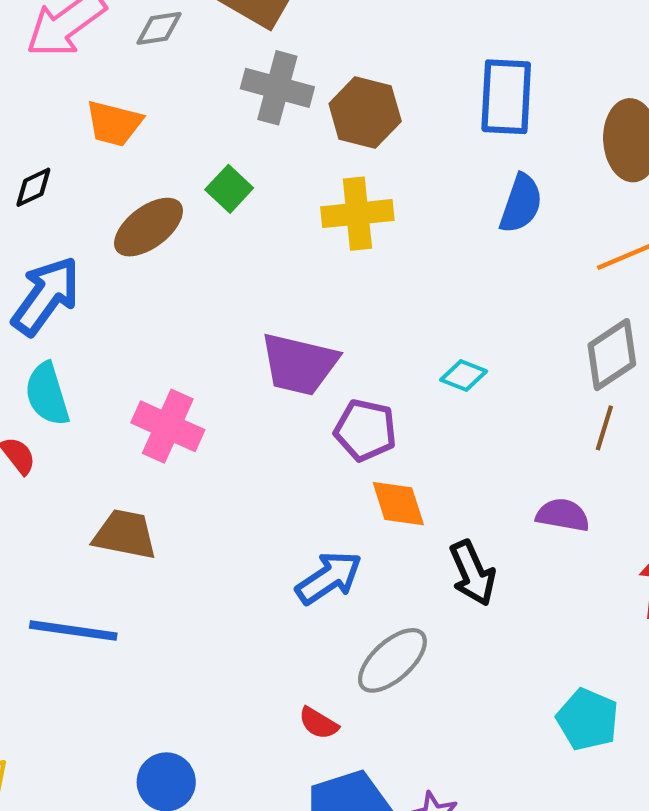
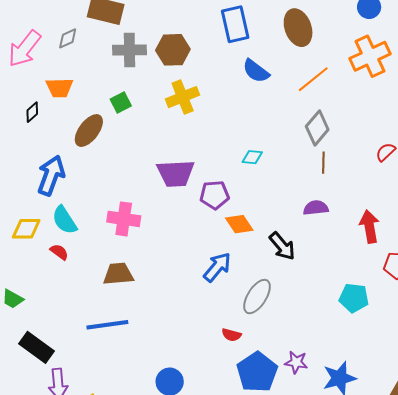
black diamond: (33, 187) -> (32, 112), moved
green square: (229, 189) -> (121, 102), turned 35
blue semicircle: (521, 204) -> (256, 71), turned 124

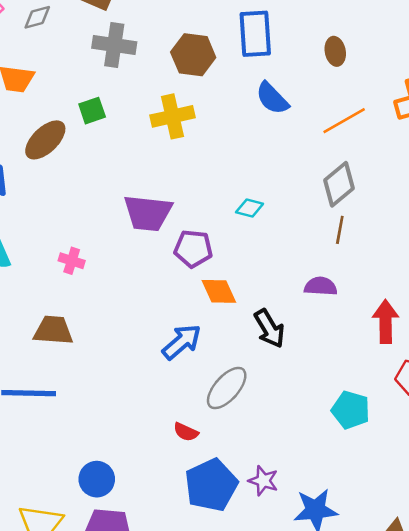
brown ellipse: (298, 28) -> (335, 51), size x0.6
brown hexagon: (173, 50) -> (193, 55), moved
pink cross: (124, 219) -> (72, 261), size x0.6

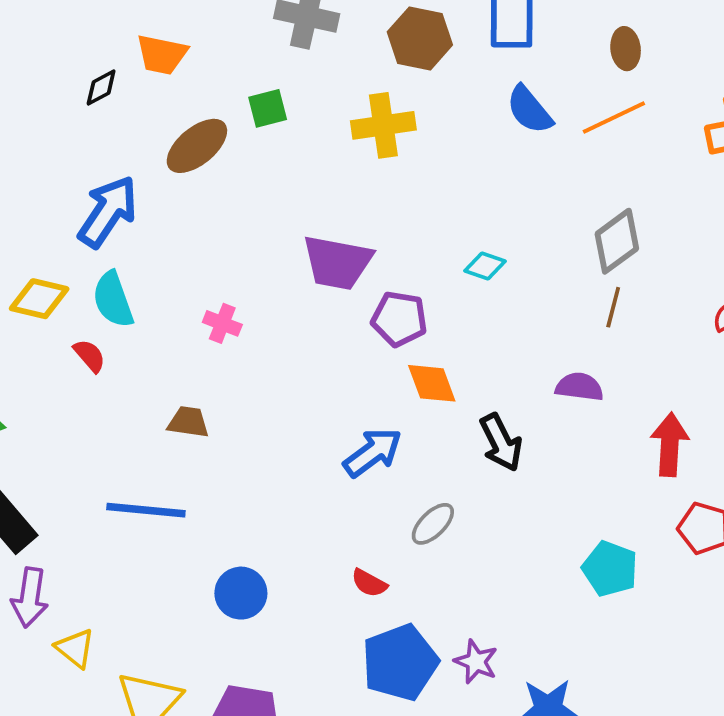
orange line: (344, 121) -> (614, 117), moved
brown trapezoid: (53, 330) -> (188, 422), size x0.7
gray ellipse: (227, 388) -> (433, 524), size x0.7
blue circle: (97, 479) -> (241, 593), moved

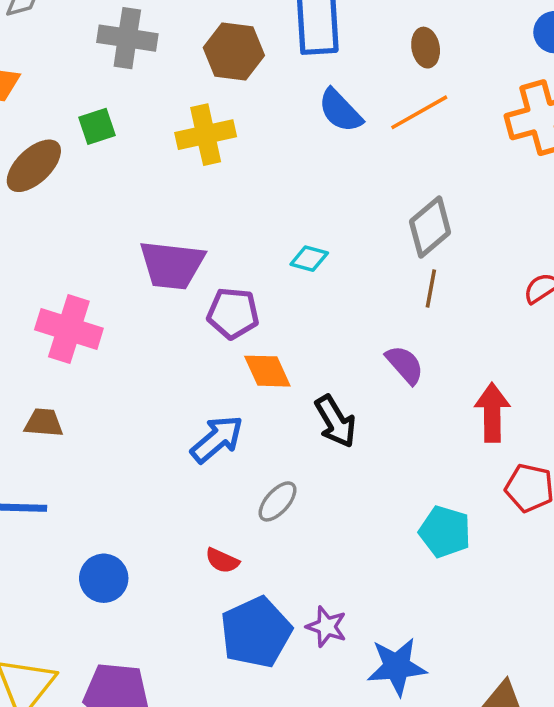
pink cross: (222, 323) -> (69, 329), size x1.8
purple semicircle: (579, 387) -> (405, 365), turned 45

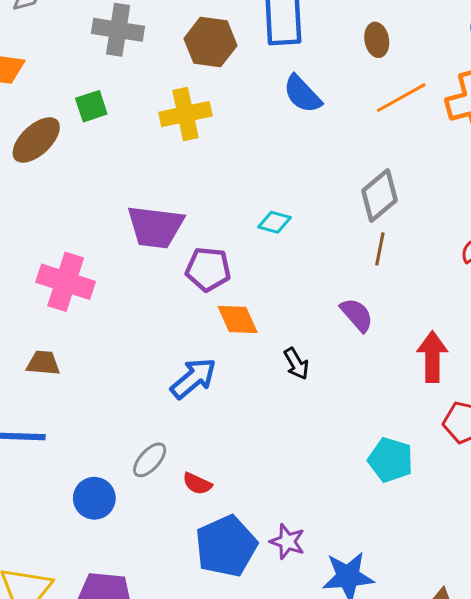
orange line: (419, 112) -> (401, 98), moved
black arrow: (335, 421) -> (296, 364), size x0.7
gray ellipse: (277, 501) -> (150, 460), moved

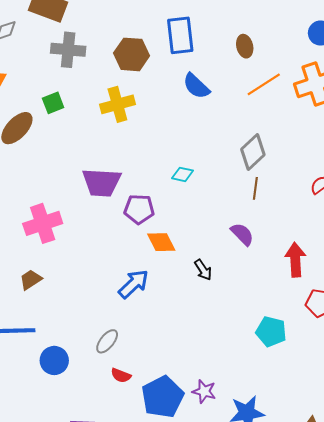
pink cross: (66, 282) -> (43, 223), turned -33
brown trapezoid: (43, 363) -> (31, 280), turned -35
red semicircle: (197, 484) -> (121, 375), moved
blue circle: (94, 498) -> (54, 360), moved

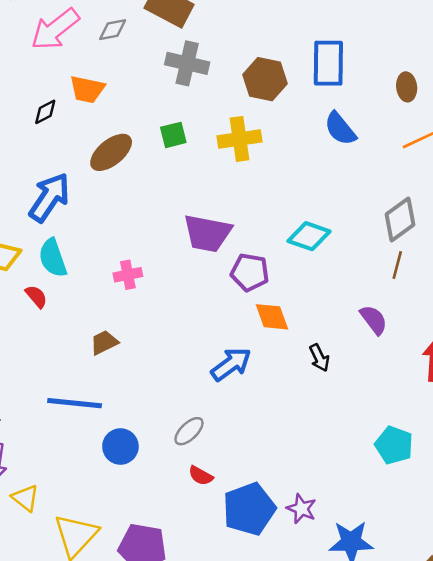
green square: (53, 103) -> (173, 135), moved
cyan diamond: (182, 174) -> (309, 236), size x1.5
pink cross: (43, 223) -> (128, 275), size x0.6

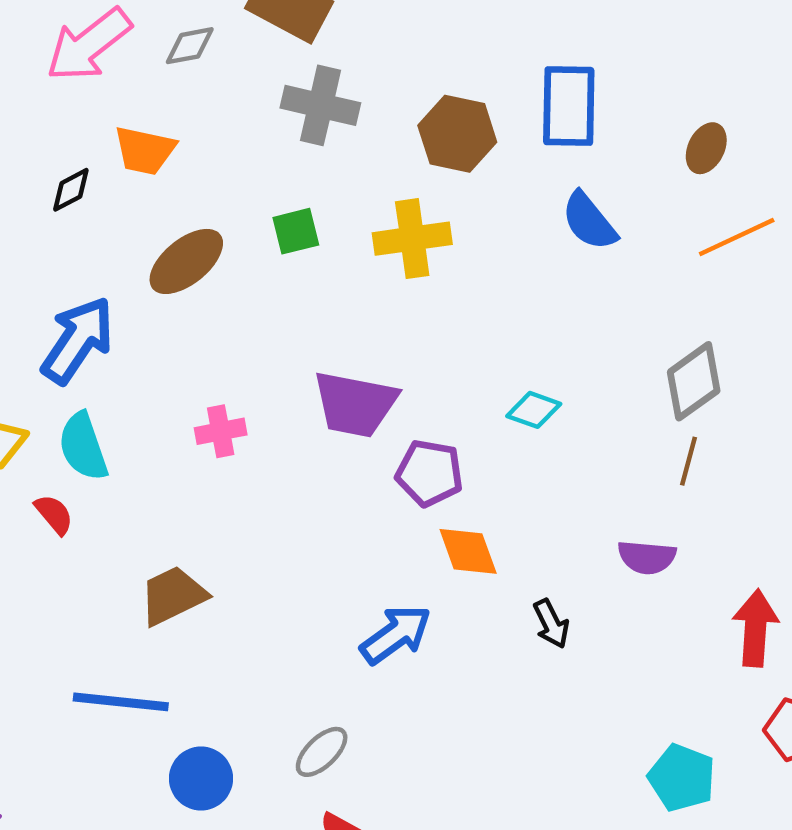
brown ellipse: (407, 87) -> (706, 148), turned 32
cyan diamond: (309, 236) -> (534, 410), size x0.7
pink cross: (128, 275) -> (221, 431), moved
purple semicircle: (374, 320) -> (647, 557), turned 132
brown trapezoid: (104, 343) -> (173, 596), size x1.4

